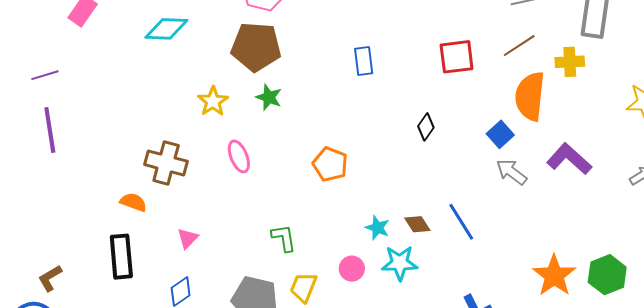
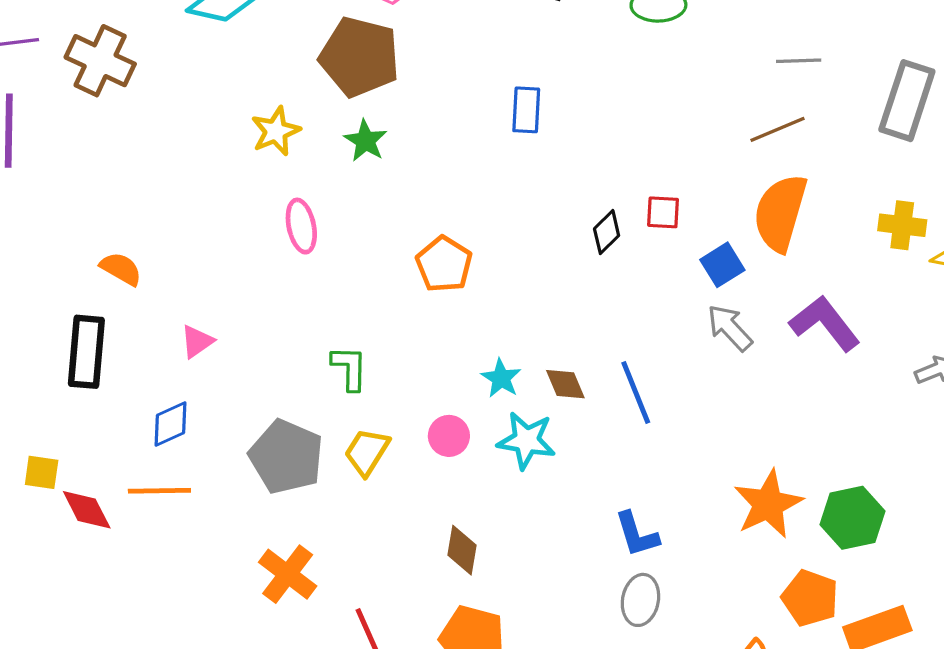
red square: (457, 57) -> (663, 212), moved, size x0.6
yellow cross: (570, 62) -> (902, 225), moved
brown cross: (166, 163) -> (100, 61), moved

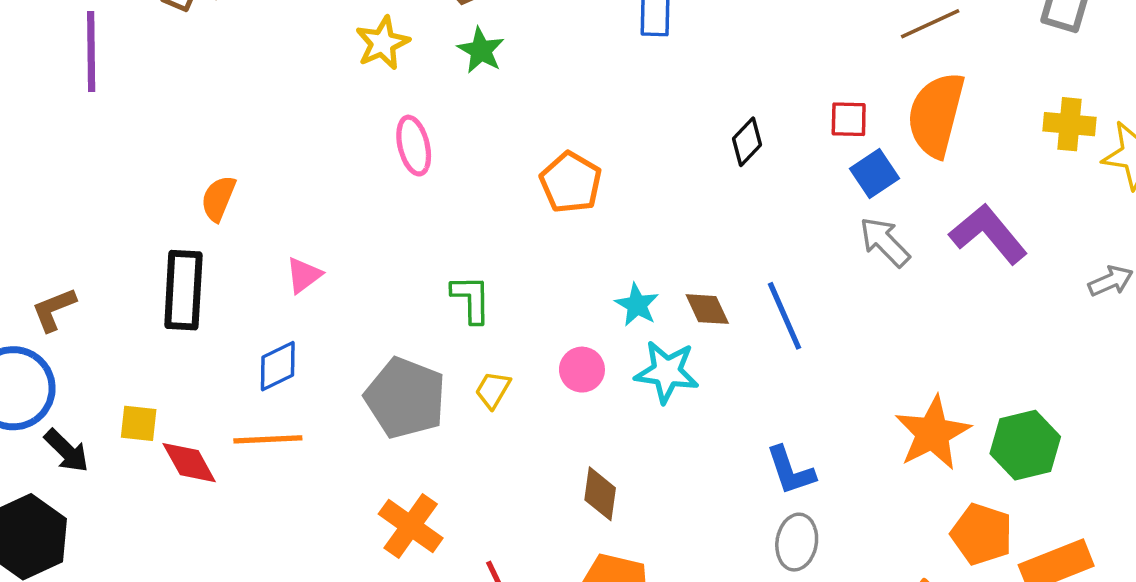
red square: (663, 212) -> (849, 119), moved
orange semicircle: (121, 269) -> (218, 198), turned -96
yellow trapezoid: (367, 452) -> (493, 390), size x0.7

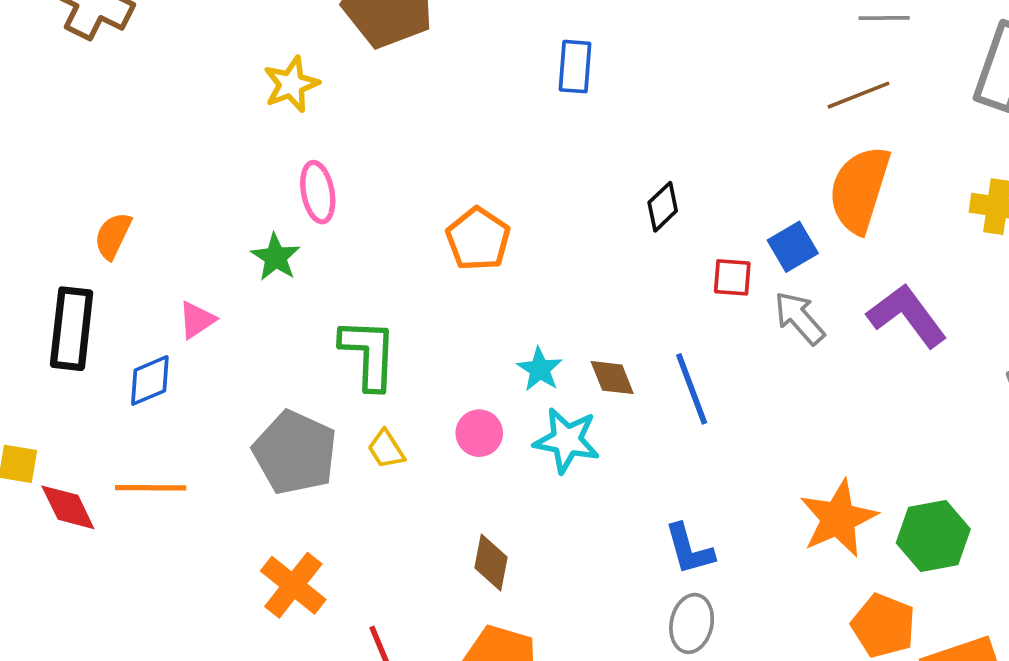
green star: (481, 50) -> (276, 257), moved
red square: (849, 119) -> (732, 277), moved
green L-shape: (471, 299) -> (369, 354), size x1.4
blue diamond: (278, 366) -> (150, 380), moved
yellow trapezoid: (493, 390) -> (386, 449), turned -66

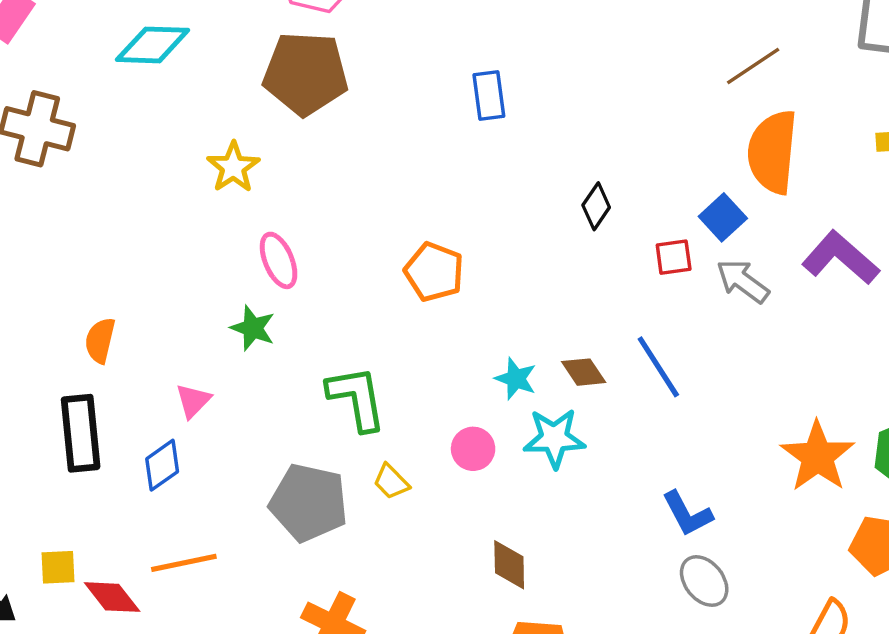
gray ellipse: (692, 623) -> (704, 581), turned -39

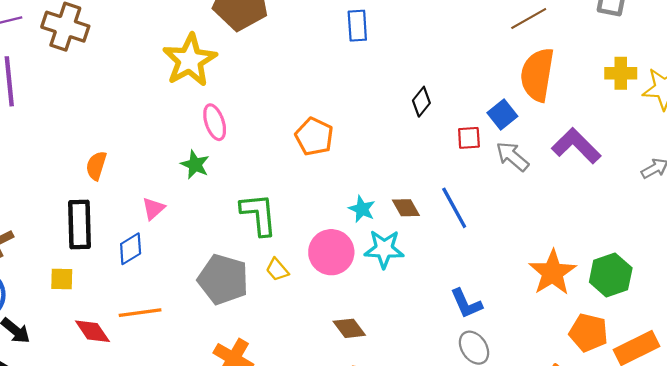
yellow star: (233, 167) -> (190, 60), size x1.6
pink circle: (473, 449) -> (331, 252), size x1.6
brown diamond: (509, 565) -> (349, 328), turned -40
yellow square: (58, 567) -> (62, 279), moved

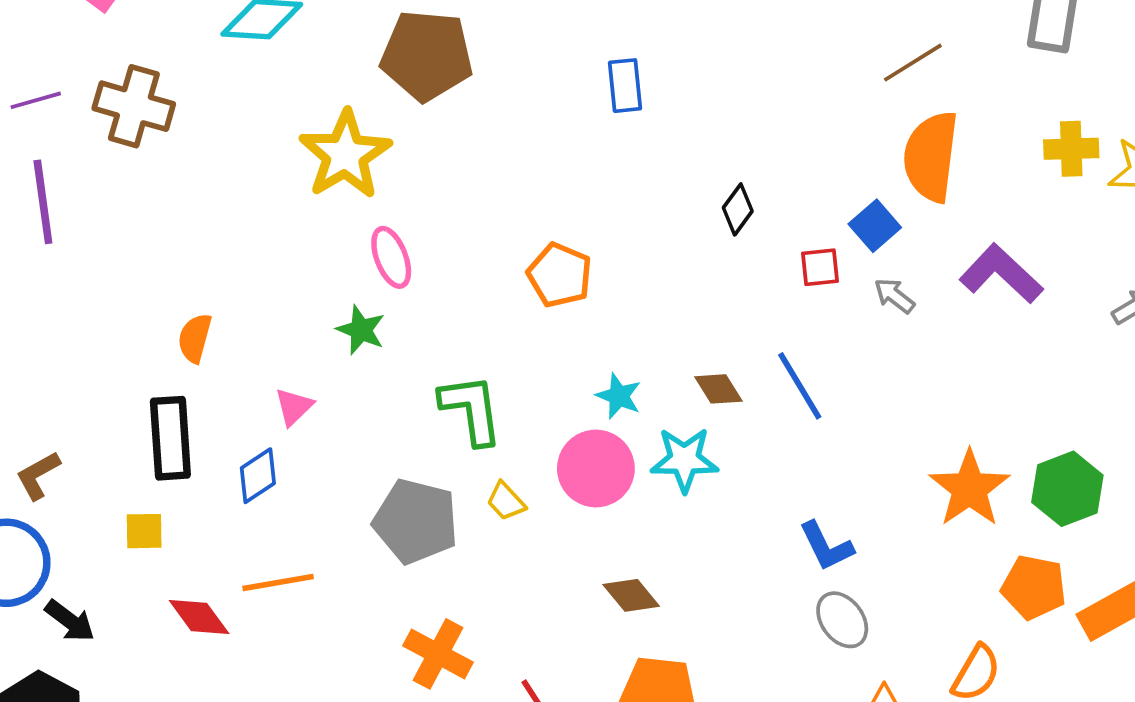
gray arrow: (512, 156) -> (894, 296), size x0.7
cyan star: (362, 209) -> (619, 396), moved

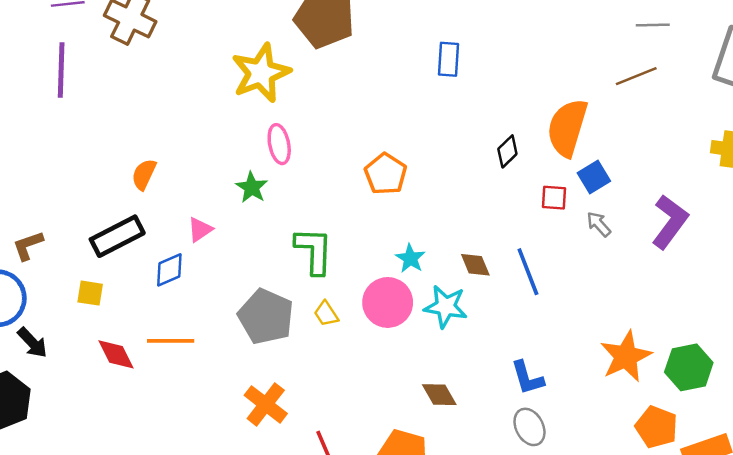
orange semicircle: (931, 157) -> (567, 128), moved
purple L-shape: (1001, 274) -> (670, 222), turned 74
black rectangle: (170, 438) -> (117, 236), turned 57
brown diamond: (631, 595) -> (439, 395), moved

